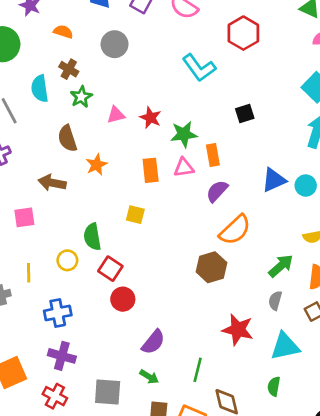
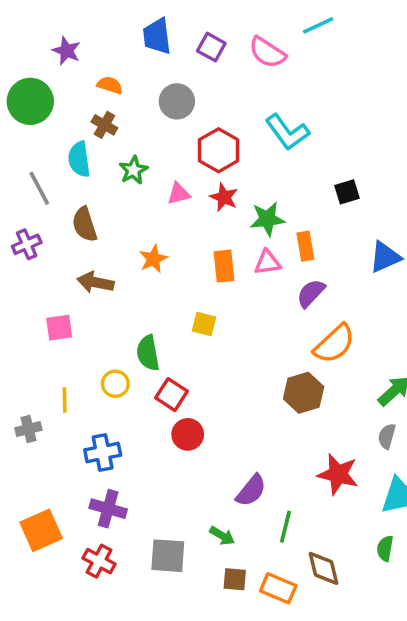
red hexagon: (243, 33) -> (219, 150), moved
brown cross: (69, 69) -> (104, 125), moved
brown semicircle: (67, 138) -> (85, 224), moved
blue triangle: (274, 180) -> (385, 257), moved
purple semicircle: (153, 342) -> (251, 491), moved

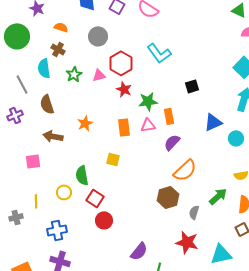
pink triangle: (179, 194) -> (99, 75), moved
gray semicircle: (387, 436) -> (194, 212), moved

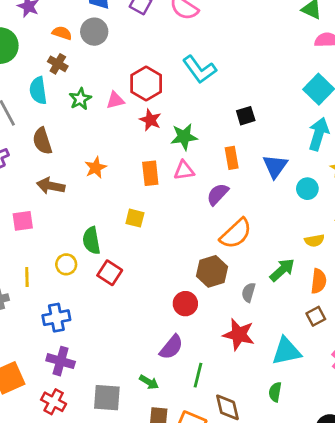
gray circle: (98, 36) -> (94, 32), moved
orange rectangle: (169, 116) -> (232, 158), moved
blue triangle: (213, 122) -> (275, 166), turned -30
red circle: (104, 220) -> (185, 304), moved

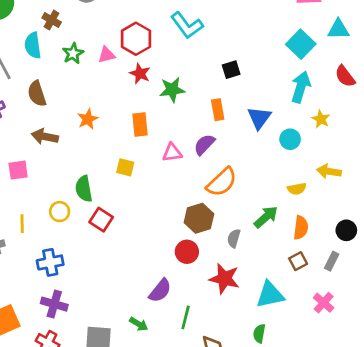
pink triangle: (184, 170) -> (172, 153), moved
red circle: (185, 304) -> (187, 252), moved

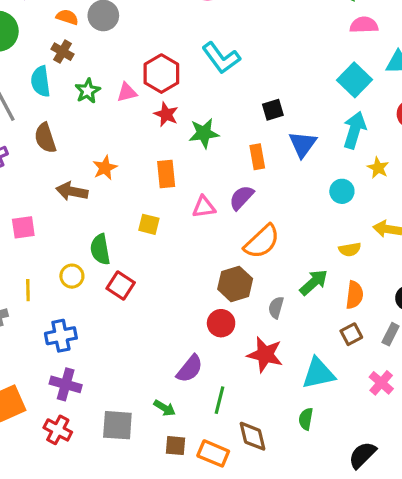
blue triangle: (259, 118) -> (303, 144), moved
brown arrow: (45, 137) -> (72, 191), moved

